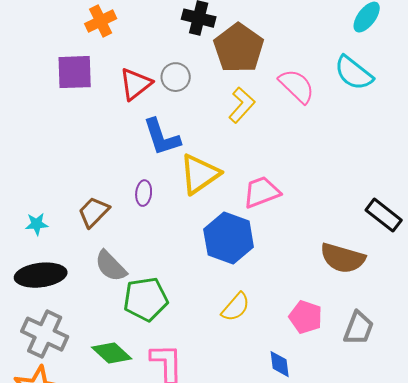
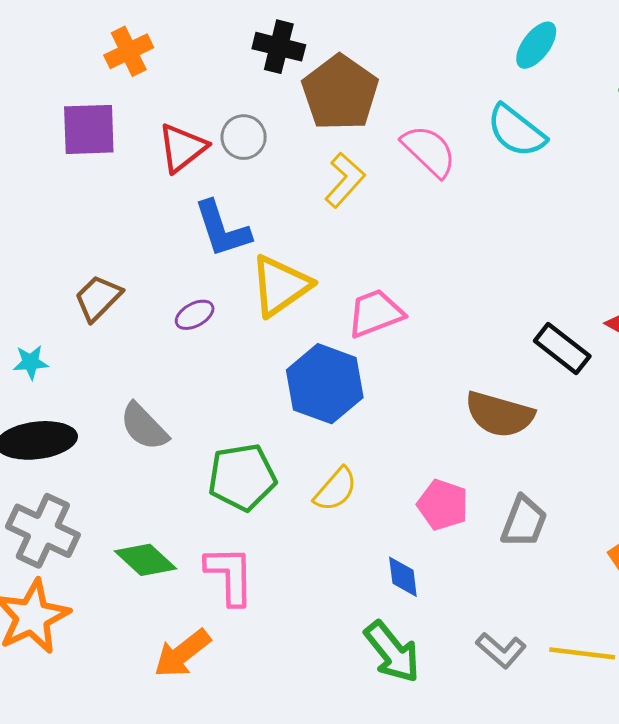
purple ellipse: (144, 193) -> (195, 315), turned 55
brown trapezoid: (94, 212) -> (98, 298), moved
green pentagon: (146, 299) -> (242, 477), moved

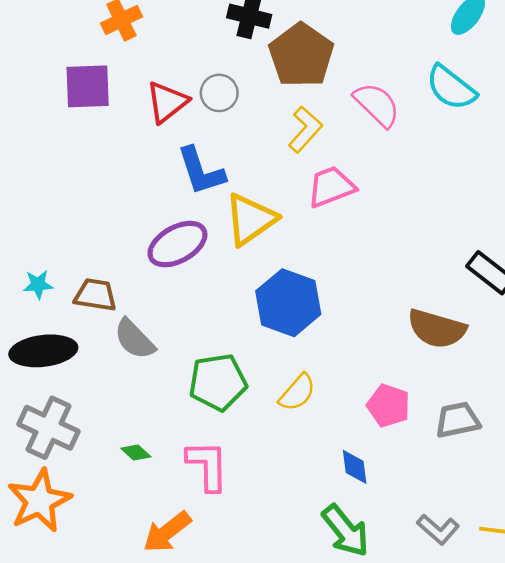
brown trapezoid: (98, 298) -> (95, 295), moved, turned 54
pink trapezoid: (375, 313) -> (331, 187), moved
purple ellipse: (195, 315) -> (177, 244), size x1.8
gray trapezoid: (524, 522) -> (458, 420), turned -123
green diamond: (146, 560) -> (136, 452), size x0.6

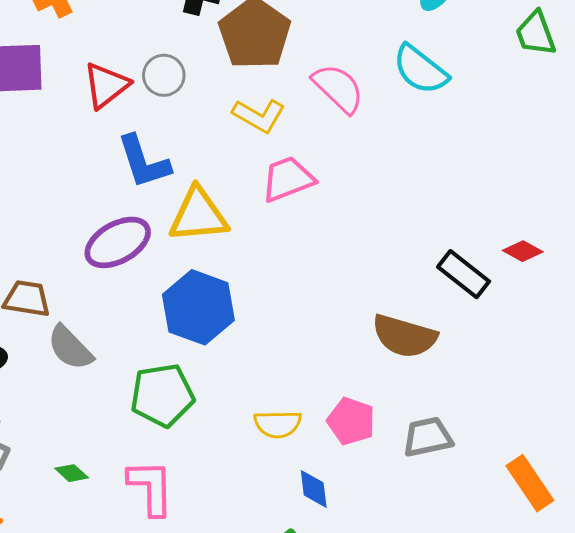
yellow L-shape: (305, 129) -> (259, 116), turned 78
yellow triangle: (250, 219) -> (198, 215), turned 30
blue hexagon: (288, 303) -> (198, 307), moved
yellow semicircle: (297, 393) -> (278, 424), moved, turned 48

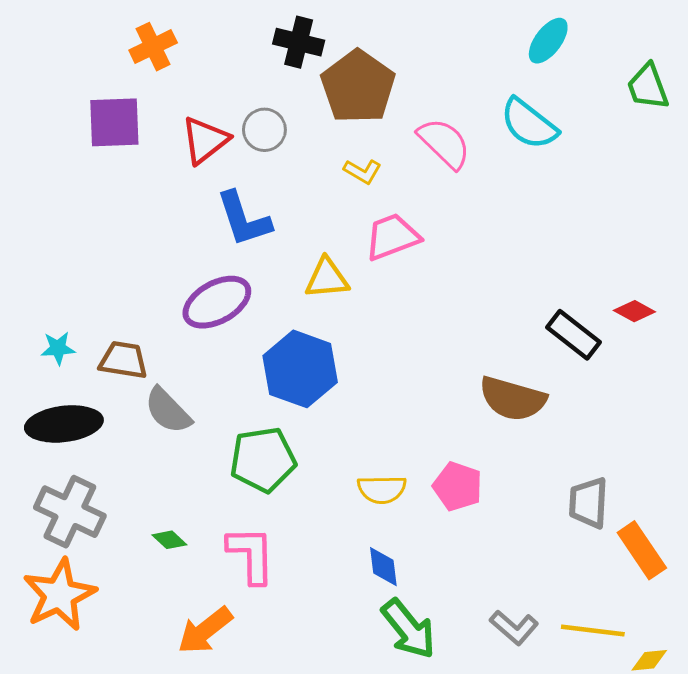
yellow L-shape: (259, 116) -> (363, 171), size x0.7
yellow triangle: (198, 215) -> (327, 278), moved, size x0.7
gray trapezoid: (428, 437) -> (588, 503), moved, turned -75
blue diamond: (314, 489) -> (383, 567), moved

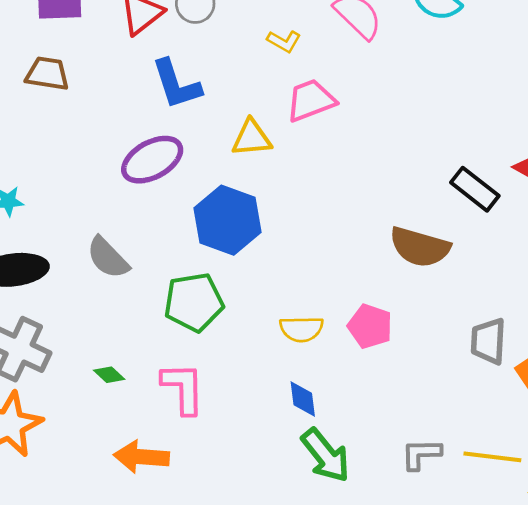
brown trapezoid: (123, 360) -> (47, 74), moved
gray L-shape: (514, 627) -> (421, 454), turned 138
orange arrow: (205, 630) -> (141, 457), turned 42

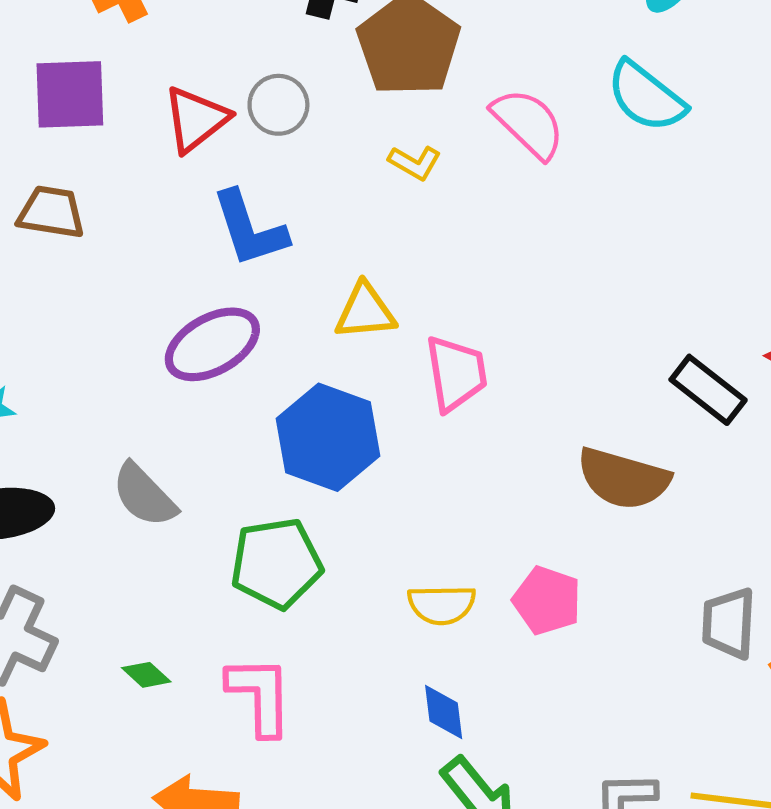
pink trapezoid: (311, 100) -> (456, 373), moved, turned 102

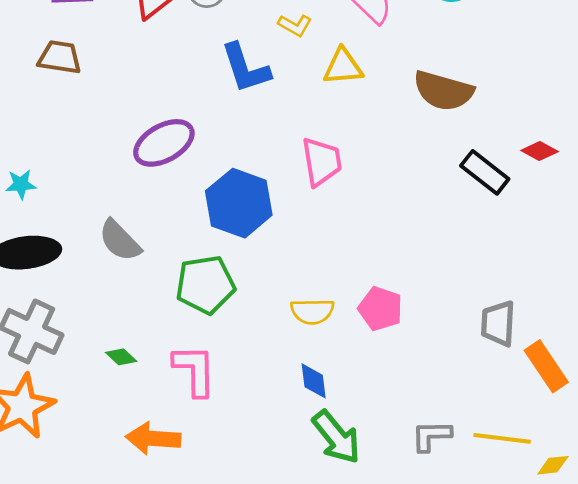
blue L-shape: (250, 229) -> (245, 68), moved
yellow triangle: (365, 311) -> (343, 67), moved
brown semicircle: (623, 479) -> (443, 91), moved

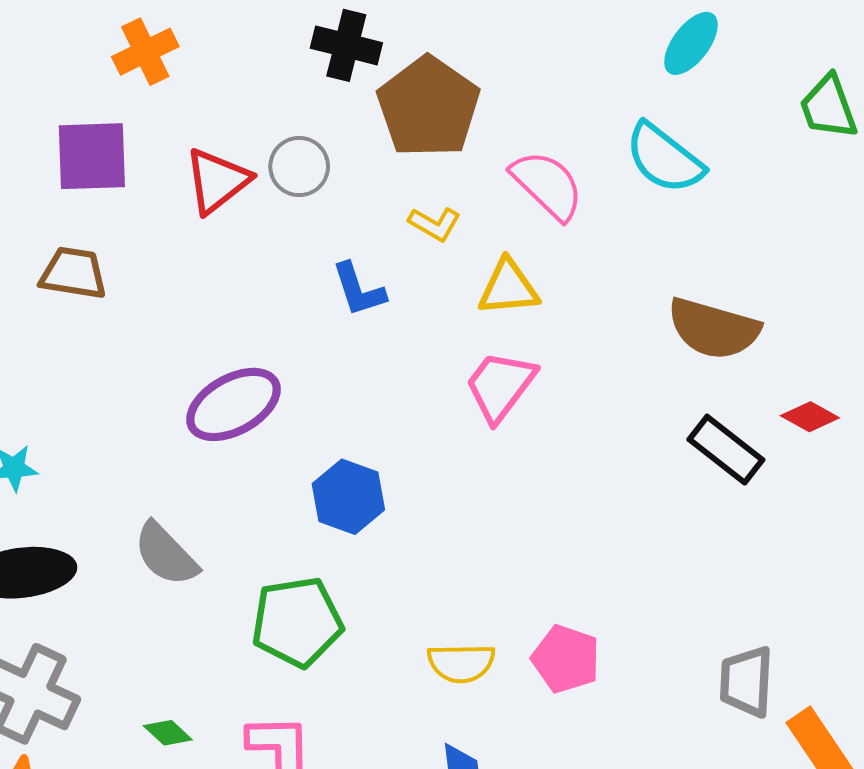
blue L-shape: (245, 68) -> (359, 290), size x0.7
brown semicircle: (443, 91) -> (714, 329), moved
pink trapezoid: (322, 162) -> (500, 386), moved, turned -134
blue hexagon: (239, 203) -> (348, 497), size x0.7

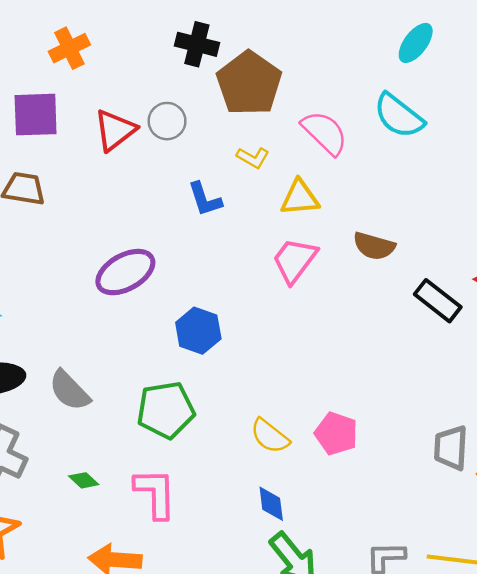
brown semicircle: (714, 329) -> (374, 246), moved, size x0.7
gray semicircle: (166, 554) -> (69, 391), moved
yellow semicircle: (461, 663) -> (270, 436), turned 39

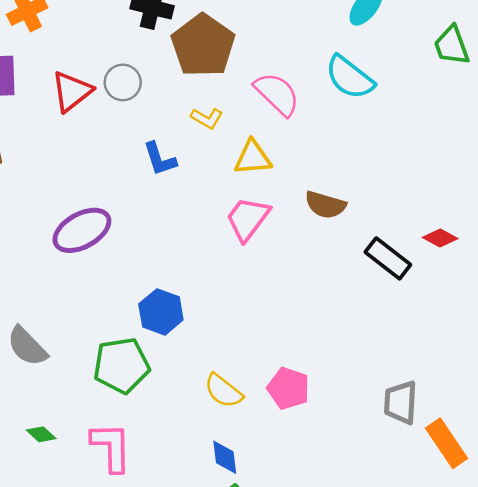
blue hexagon: (198, 331) -> (161, 312), moved

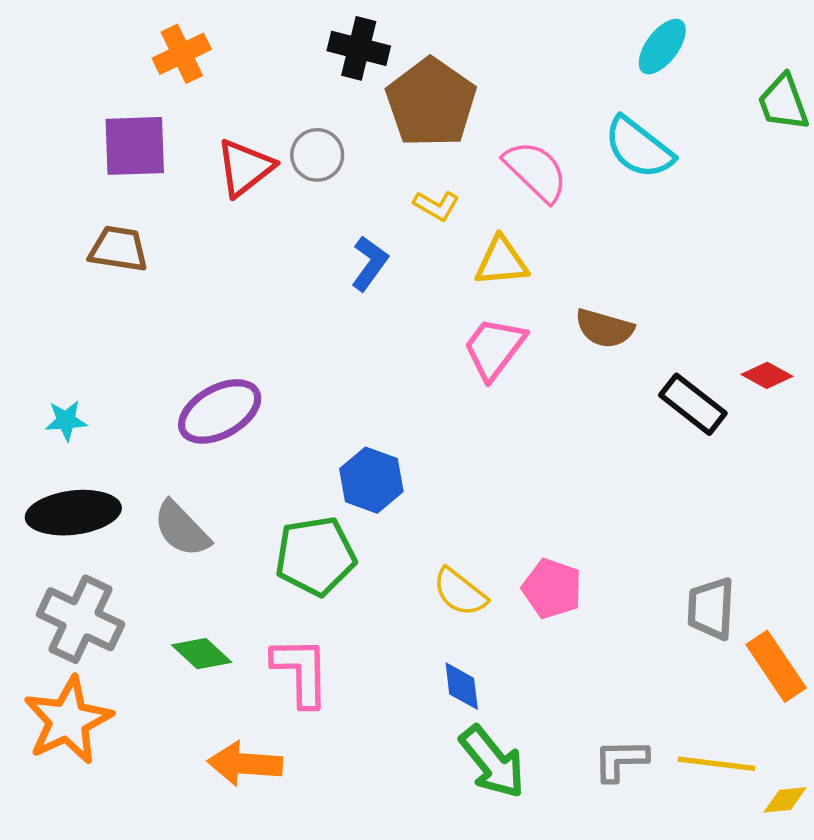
blue L-shape: (160, 159) -> (370, 263), turned -126
purple ellipse: (82, 230) -> (220, 411), moved
green diamond: (41, 434) -> (202, 654), size x1.4

